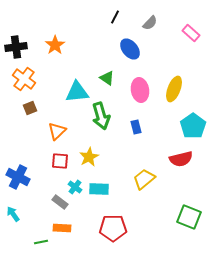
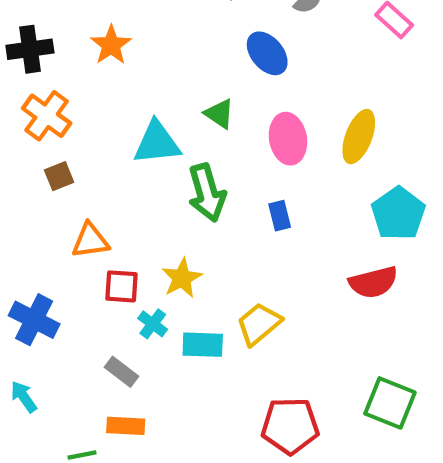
orange triangle: (57, 131) -> (90, 241), moved, turned 36
yellow trapezoid: (144, 179) -> (259, 324), moved
cyan cross: (75, 187) -> (153, 324), moved
red pentagon: (113, 228) -> (290, 426), moved

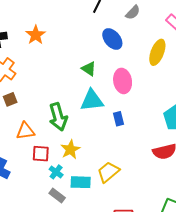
yellow ellipse: (359, 137) -> (157, 52), moved
cyan triangle: (157, 143) -> (92, 100), moved
green arrow: (207, 193) -> (58, 117), moved
gray rectangle: (122, 372) -> (57, 196), moved

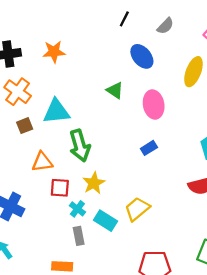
orange star: (36, 35) -> (54, 52), turned 30
cyan triangle: (92, 100) -> (56, 112), moved
blue rectangle: (118, 119) -> (149, 148), turned 72
cyan rectangle: (81, 182) -> (106, 221), turned 30
gray rectangle: (57, 196) -> (79, 236), turned 42

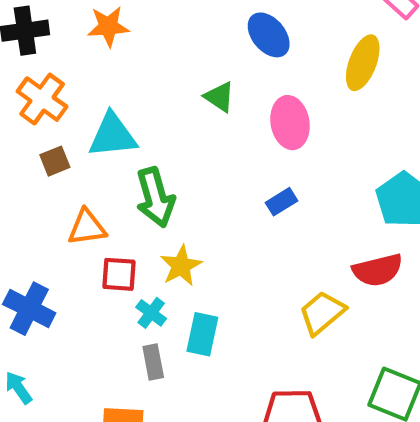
yellow trapezoid: (137, 209) -> (322, 313), moved
cyan rectangle: (106, 221) -> (202, 334), turned 70

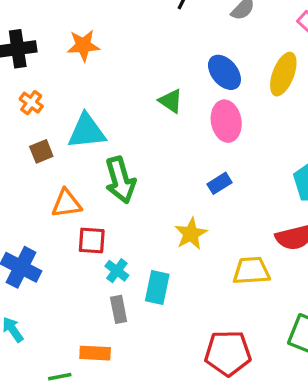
blue ellipse: (269, 35) -> (224, 72), moved
orange cross: (42, 99) -> (31, 103), size x0.6
yellow star: (181, 266) -> (191, 234), moved
yellow trapezoid: (322, 313) -> (251, 271), turned 36

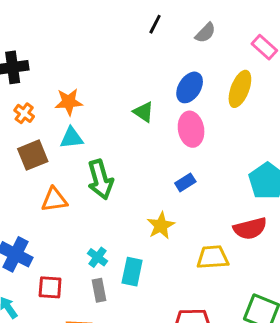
orange star: (83, 45) -> (69, 102), moved
blue ellipse: (224, 72) -> (190, 87), turned 72
cyan triangle: (87, 131) -> (72, 138), size x0.7
brown square: (41, 151) -> (33, 155), size x1.5
red square: (92, 240) -> (50, 287), moved

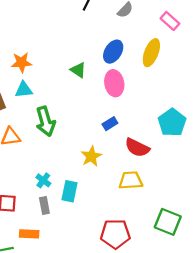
red semicircle: (250, 228) -> (137, 148), moved, turned 40

